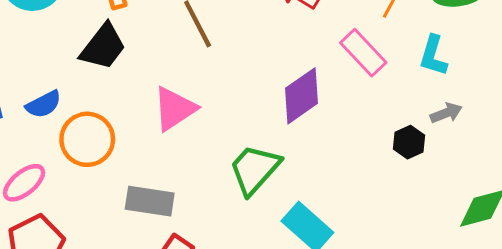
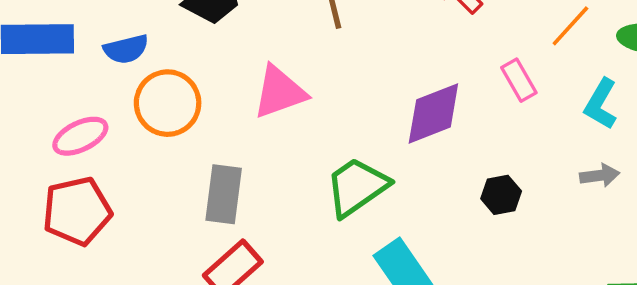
pink rectangle: (363, 53) -> (519, 80), size x0.7
black hexagon: (409, 142) -> (501, 195), moved
gray rectangle: (150, 201) -> (224, 194), turned 75

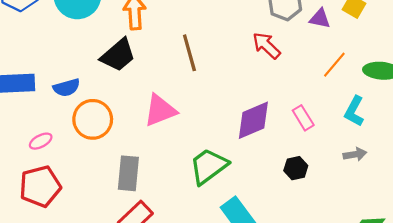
pink rectangle: (519, 80) -> (303, 118), moved
pink ellipse: (80, 136) -> (41, 141), size x0.7

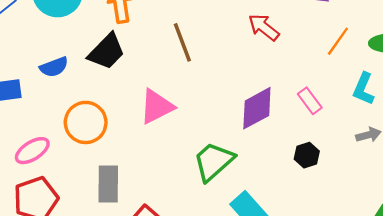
blue semicircle: (67, 88) -> (54, 67), moved
pink ellipse: (41, 141) -> (32, 151), size x1.4
gray rectangle: (128, 173) -> (108, 184), moved

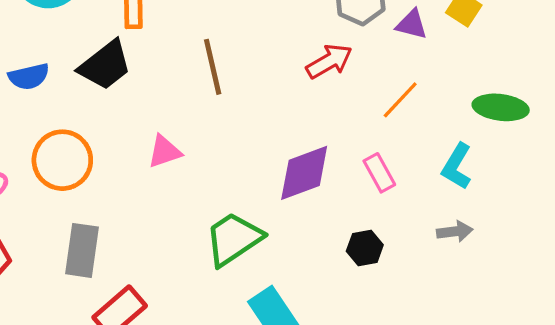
red arrow: (264, 27) -> (329, 61), turned 104
orange line: (338, 41) -> (400, 100), moved
pink triangle: (157, 107) -> (164, 151), size x0.7

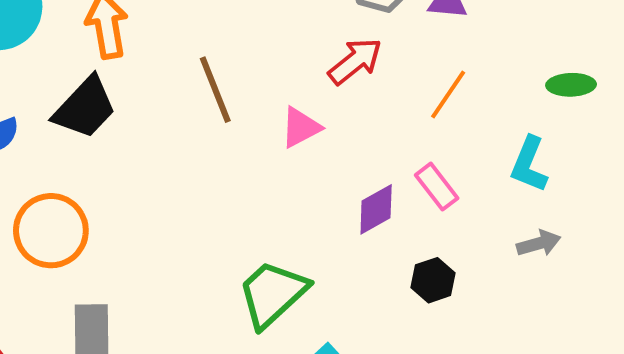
green ellipse: (501, 107) -> (571, 85), size x0.7
pink triangle: (164, 151) -> (301, 127), moved
purple diamond: (304, 173) -> (376, 209), moved, size x0.7

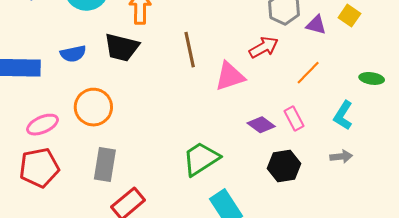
black trapezoid: (85, 108) -> (122, 47), turned 51
pink triangle: (301, 127) -> (230, 76), size x1.4
purple diamond: (376, 209) -> (261, 125), turned 56
black hexagon: (433, 280) -> (284, 166), size x1.4

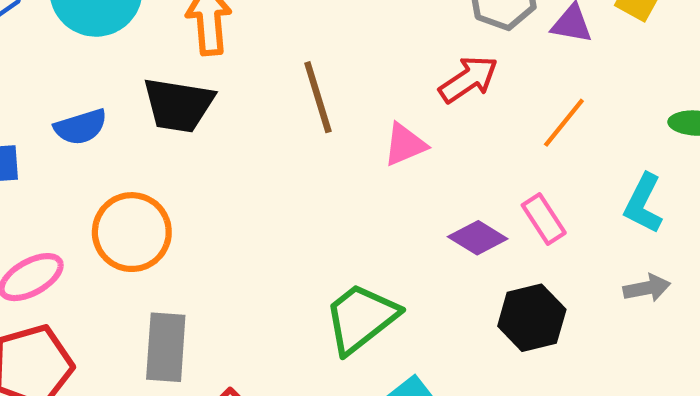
pink triangle: (230, 76) -> (405, 145), size x0.7

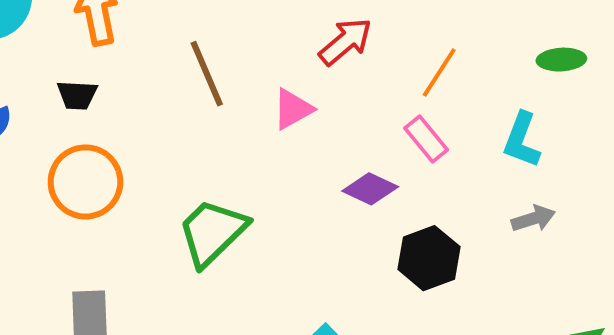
black trapezoid: (178, 105) -> (77, 95), size x0.6
pink rectangle: (544, 219) -> (426, 139), moved
orange circle: (132, 232) -> (85, 182), moved
green trapezoid: (361, 318) -> (212, 232), moved

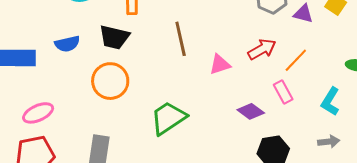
red arrow: (345, 42) -> (262, 49), moved
black trapezoid: (77, 95) -> (114, 37), size x1.5

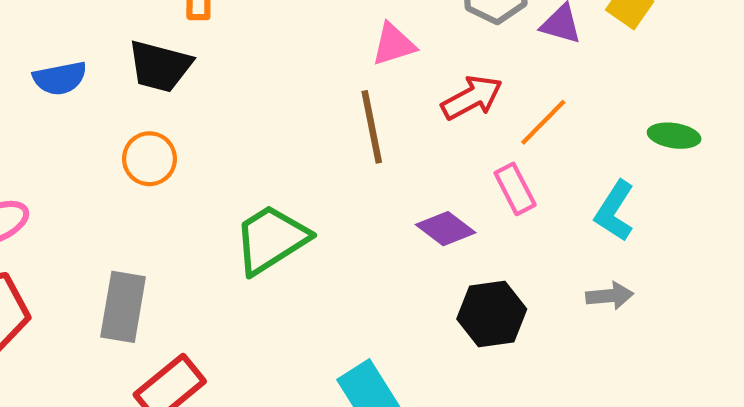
brown line: (181, 39) -> (372, 127), moved
pink triangle: (220, 65) -> (394, 44), moved
orange circle: (110, 81) -> (149, 159), size x0.7

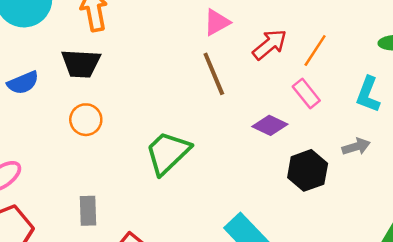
gray arrow: (610, 296) -> (356, 147), moved
gray rectangle: (123, 307) -> (88, 211), size x0.7

